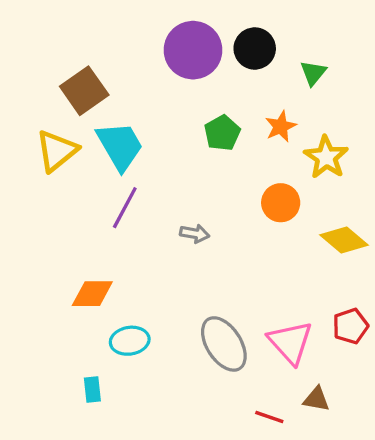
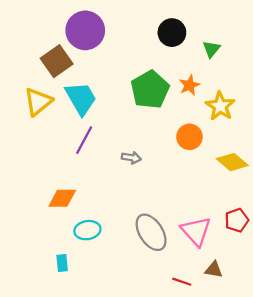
purple circle: (193, 50) -> (85, 30), moved
green pentagon: (222, 133) -> (150, 90), size x1.6

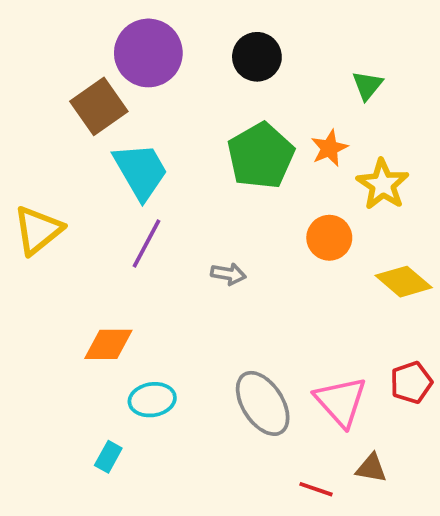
black circle: (172, 33) -> (257, 57), moved
yellow triangle: (38, 102) -> (38, 230), moved
cyan rectangle: (62, 263) -> (108, 457), turned 35

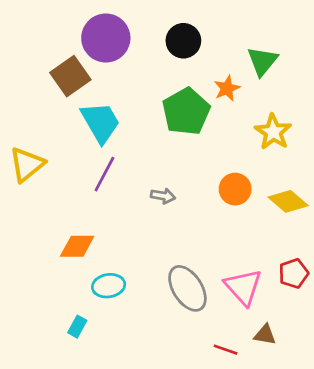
green triangle: (367, 85) -> (262, 61), size x1.4
orange star: (329, 148) -> (227, 88), moved
orange circle: (329, 238) -> (235, 189), moved

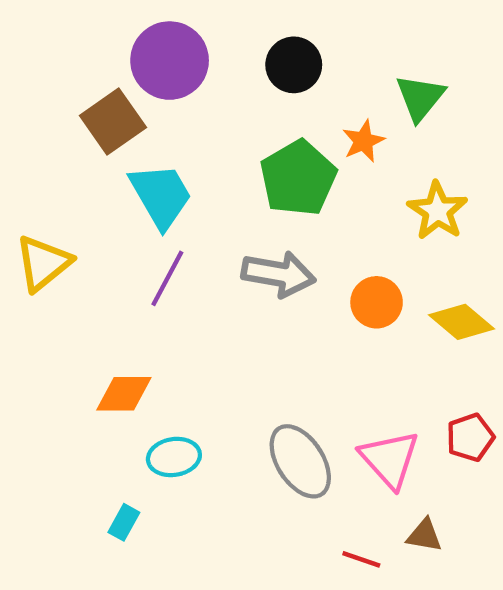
gray arrow: (163, 196) -> (278, 274), moved, size x1.8

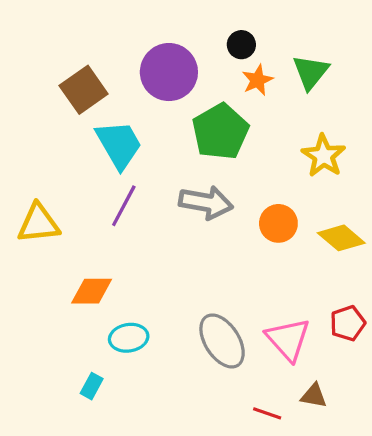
purple circle: (170, 61) -> (169, 72), moved
black circle: (294, 65) -> (241, 45), moved, size x0.7
orange star: (363, 141) -> (257, 80), moved
yellow triangle: (43, 263) -> (38, 223), moved, turned 33

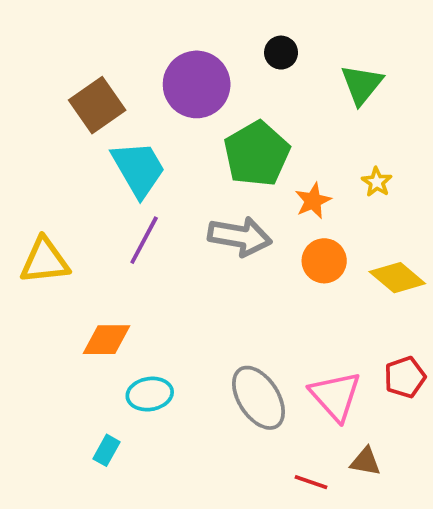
orange star: (257, 80) -> (313, 201), moved
yellow star: (324, 156) -> (377, 182), size x0.6

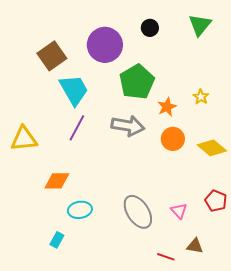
green triangle: (362, 84) -> (200, 25), moved
red pentagon: (405, 377) -> (216, 201), turned -30
pink triangle: (335, 396) -> (179, 211), size x0.6

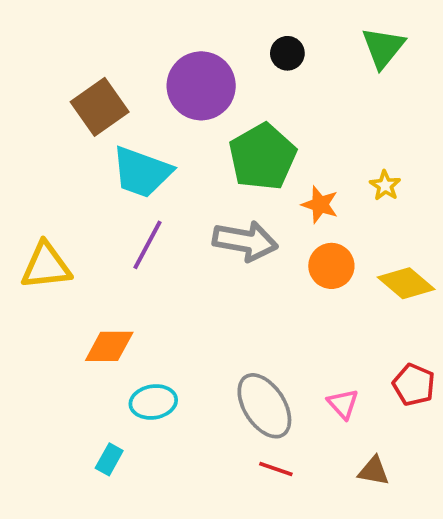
cyan trapezoid: (74, 90) -> (142, 172), turned 140
orange star: (167, 107) -> (320, 205), turned -30
red line: (166, 257) -> (276, 469), moved

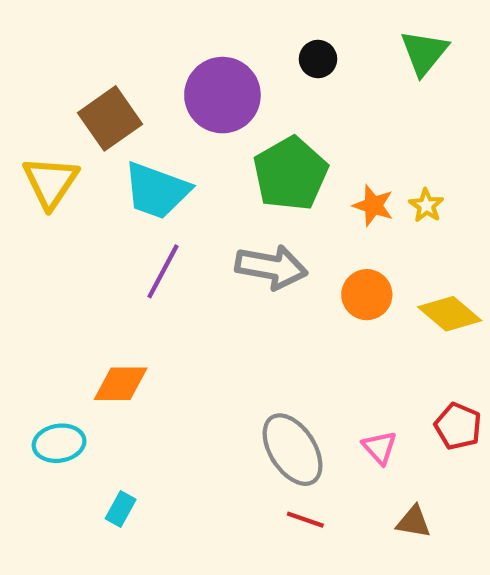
orange star: (320, 205) -> (373, 205), moved
yellow triangle: (46, 266) -> (51, 182), moved, turned -50
cyan ellipse: (153, 402) -> (59, 443), moved

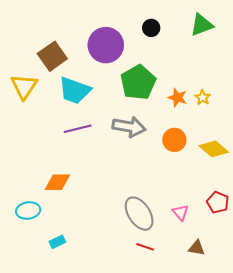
green triangle: (424, 53) -> (202, 25), turned 30
purple line: (163, 271) -> (78, 129), turned 48
cyan rectangle: (121, 509) -> (57, 242), turned 35

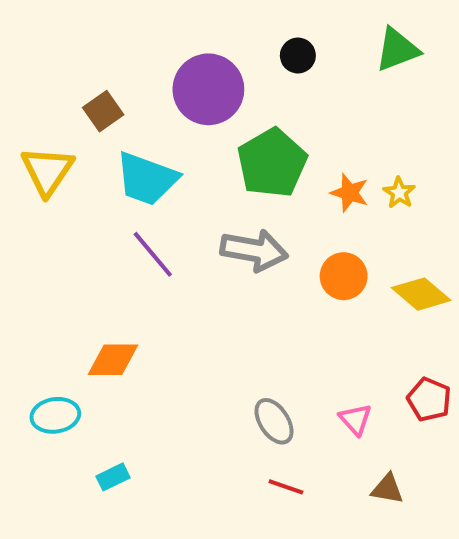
brown square: (52, 56) -> (103, 111), size x0.7
purple line: (78, 129) -> (153, 254), turned 64
gray ellipse: (139, 214) -> (274, 421), size x0.7

